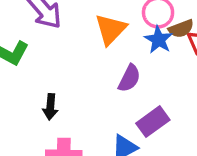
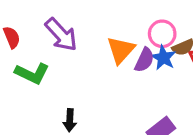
purple semicircle: (129, 78) -> (144, 60), moved

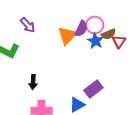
purple arrow: (61, 35) -> (28, 25), size x0.7
purple semicircle: (144, 60) -> (81, 29), moved

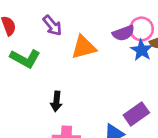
purple semicircle: (81, 29) -> (123, 33), turned 42
orange triangle: (67, 36) -> (84, 47), moved, turned 30

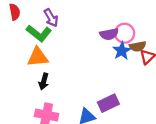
orange triangle: (84, 47) -> (38, 57), moved
green L-shape: (25, 58) -> (39, 33), moved

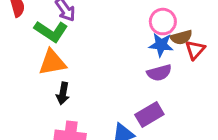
purple semicircle: (109, 34) -> (159, 73), moved
blue star: (122, 51) -> (161, 45), turned -30

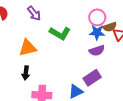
green L-shape: (51, 31) -> (60, 33), moved
black arrow: (63, 93) -> (26, 73), moved

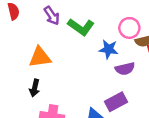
blue star: (97, 32) -> (108, 49), moved
green L-shape: (60, 33) -> (81, 27), moved

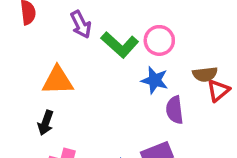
pink circle: (129, 28) -> (159, 40), moved
purple semicircle: (125, 69) -> (175, 110), turned 90

